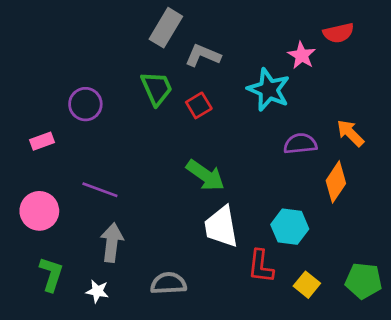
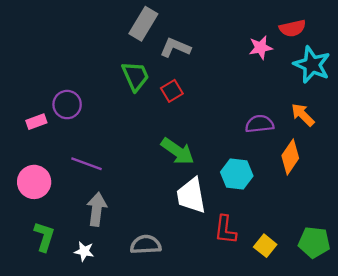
pink star: (302, 55) -> (261, 48), turned 30
cyan star: (269, 90) -> (312, 65), moved
purple circle: (85, 104) -> (67, 105), moved
cyan hexagon: (290, 227) -> (237, 174), moved

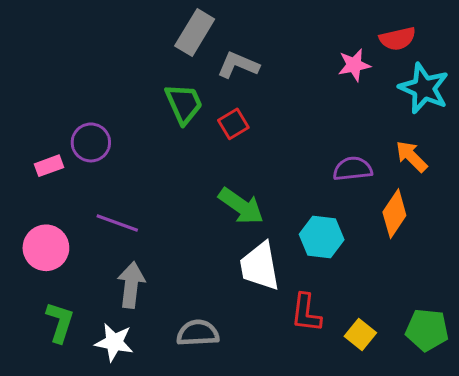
white star: (84, 251) -> (114, 342), size x1.4

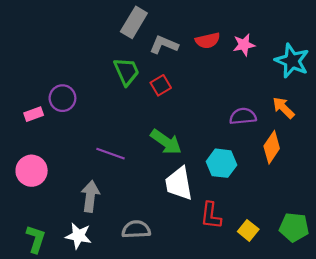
red semicircle: (398, 39) -> (208, 40), moved
purple line: (117, 223) -> (111, 154), moved
green L-shape: (60, 322) -> (36, 239), moved

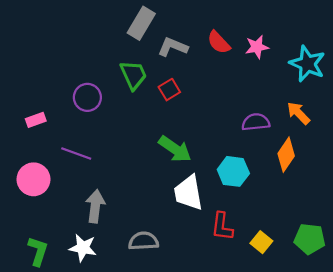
red semicircle: (208, 40) -> (219, 42), turned 60
purple circle: (62, 98) -> (87, 97), moved
purple line: (111, 154) -> (76, 154), moved

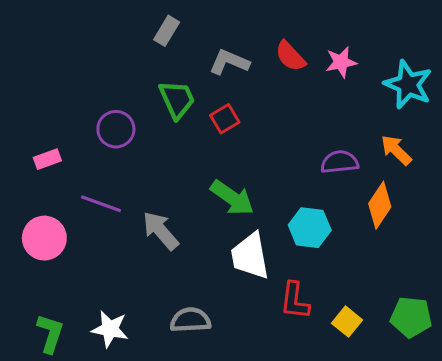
gray rectangle: (141, 23) -> (167, 31), moved, size x0.7
gray arrow: (95, 206) -> (161, 231), moved, turned -48

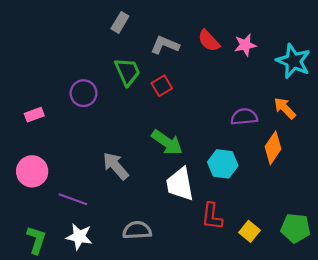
purple line: (101, 204) -> (73, 199), moved

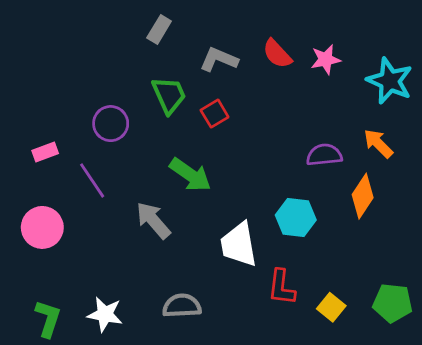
green arrow: (167, 142) -> (190, 175), moved
purple line: (73, 199) -> (92, 180), moved, turned 36

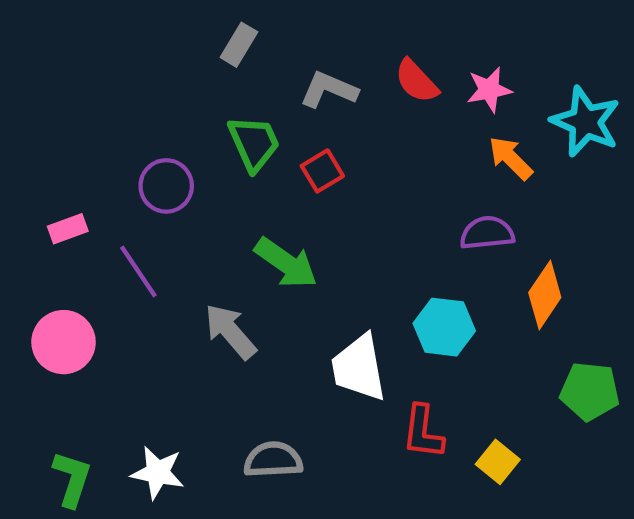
orange arrow: (378, 143) -> (511, 158), moved
green pentagon: (393, 303) -> (590, 391), moved

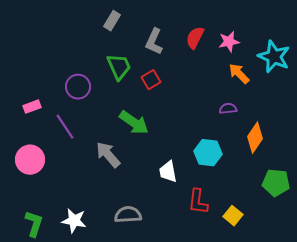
red semicircle: (416, 81) -> (195, 38), turned 70
gray L-shape: (329, 90) -> (154, 42), turned -88
purple semicircle: (487, 233) -> (228, 109), size x0.7
white trapezoid: (359, 368) -> (168, 172), size x0.7

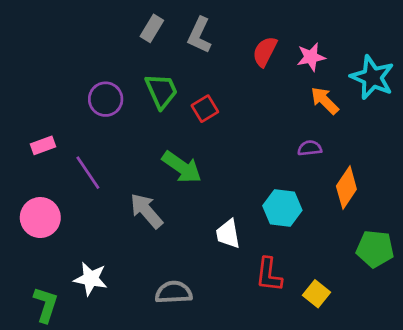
gray L-shape: (154, 42) -> (199, 35), moved
purple circle: (78, 87) -> (106, 99), moved
white star: (74, 221) -> (91, 279), moved

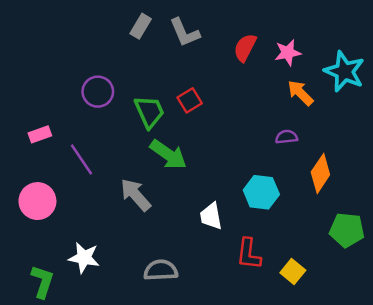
gray L-shape: (199, 35) -> (185, 32), turned -48
green trapezoid: (161, 91) -> (149, 112), moved

